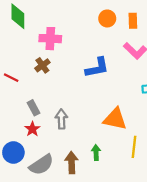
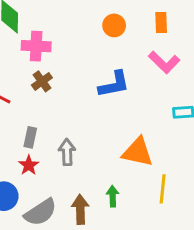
orange circle: (107, 18) -> (114, 25), moved
pink cross: (50, 39) -> (36, 46), moved
gray rectangle: (34, 108) -> (30, 137), turned 40

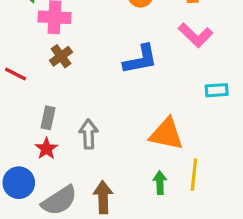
green arrow: (113, 196) -> (160, 183), moved

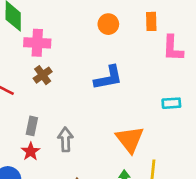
pink L-shape: (196, 35) -> (173, 48), moved, turned 48
orange triangle: (166, 134) -> (130, 139), turned 40

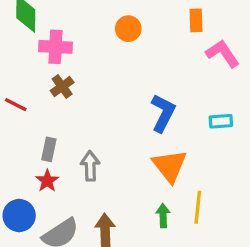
orange circle: (108, 24) -> (128, 29), moved
pink L-shape: (173, 48) -> (223, 53), turned 144
blue L-shape: (108, 78) -> (163, 113), moved, turned -52

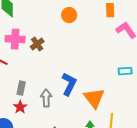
pink cross: (55, 47) -> (15, 39), moved
brown cross: (62, 87) -> (37, 44), moved
blue L-shape: (163, 113) -> (69, 84), moved

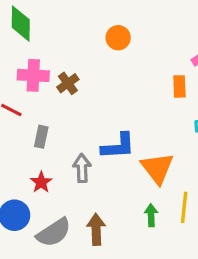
orange rectangle: (110, 10) -> (179, 86), moved
blue L-shape: (69, 84) -> (118, 146), turned 60
gray rectangle: (21, 88) -> (41, 137), moved

